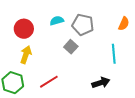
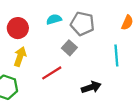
red line: (49, 82) -> (52, 73), moved
black arrow: (101, 83) -> (91, 87), moved

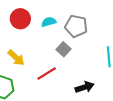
red circle: (18, 28) -> (20, 19), moved
yellow arrow: (20, 57) -> (16, 58), turned 114

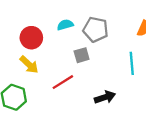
red circle: (20, 19) -> (31, 38), moved
gray square: (63, 49) -> (82, 55), turned 32

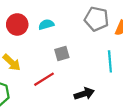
gray pentagon: (96, 30) -> (97, 19), moved
red circle: (31, 38) -> (17, 24), moved

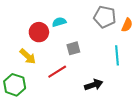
red circle: (17, 24) -> (39, 32), moved

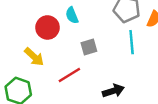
cyan semicircle: (59, 22) -> (72, 15), turned -96
cyan line: (117, 55) -> (132, 42), moved

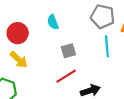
red circle: (47, 27) -> (18, 33), moved
red line: (69, 75) -> (66, 76), moved

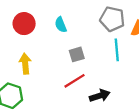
red circle: (18, 33) -> (24, 24), moved
yellow arrow: (19, 60) -> (25, 64), turned -138

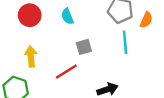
red line: (74, 81) -> (66, 72), moved

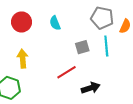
gray square: (84, 47) -> (82, 47), moved
red line: (66, 72) -> (67, 72), moved

